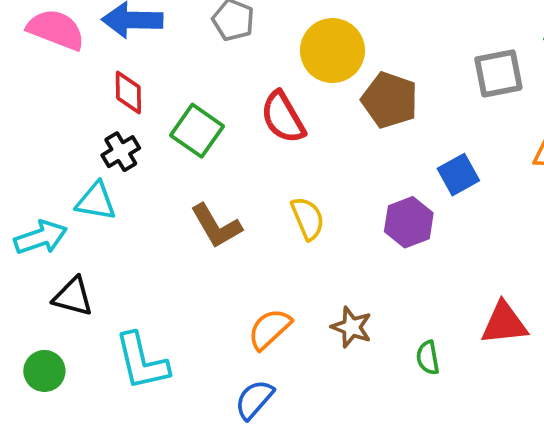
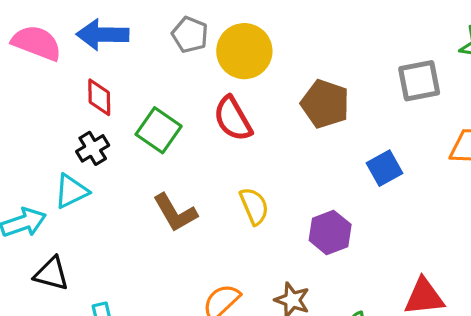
yellow circle: (332, 51) -> (244, 51), moved
cyan triangle: (96, 201) -> (71, 191), turned -36
purple hexagon: (409, 222) -> (330, 232), moved

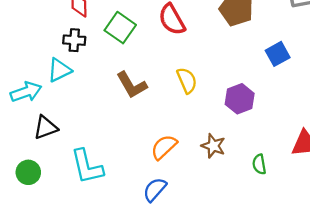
black cross: (93, 148) -> (74, 40), turned 35
black triangle: (51, 274) -> (46, 128), turned -35

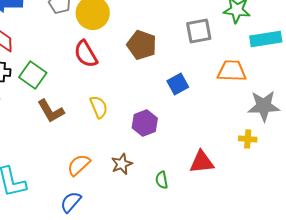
green square: (120, 28) -> (33, 75), moved
brown star: (213, 146) -> (122, 164), turned 30

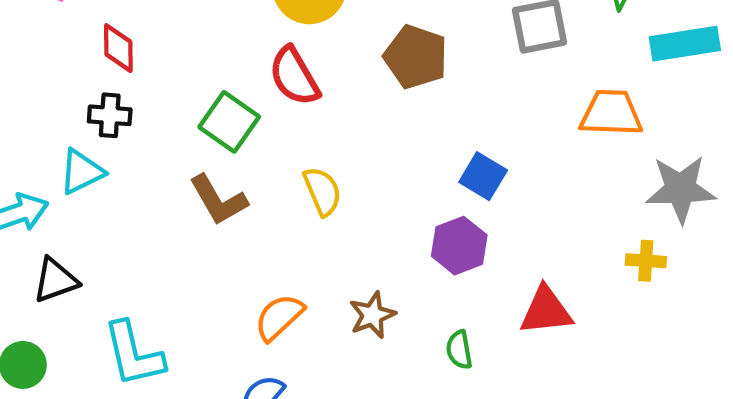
green square: (33, 75) -> (229, 122), moved
blue square: (178, 84) -> (483, 176), moved, turned -30
purple hexagon: (145, 123) -> (459, 246), moved

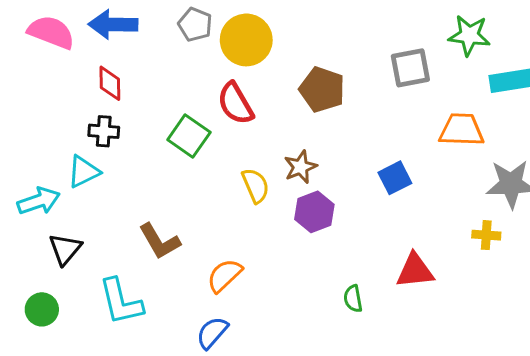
blue square: (483, 176) -> (395, 178), moved, turned 32
brown L-shape: (218, 200) -> (160, 241), moved
purple hexagon: (459, 246) -> (314, 212), moved
black triangle: (55, 280) -> (65, 249), turned -30
brown star: (372, 315) -> (300, 167), moved

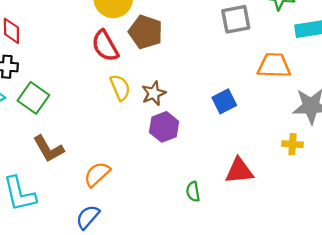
brown pentagon: (322, 90) -> (146, 32), moved
green square: (189, 136) -> (33, 98), moved
yellow semicircle: (256, 186) -> (120, 88), moved

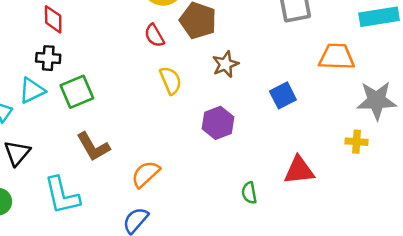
red semicircle: (105, 46) -> (154, 36), size x0.7
brown star: (154, 93) -> (225, 64), moved
green square: (33, 98) -> (77, 92), turned 32

